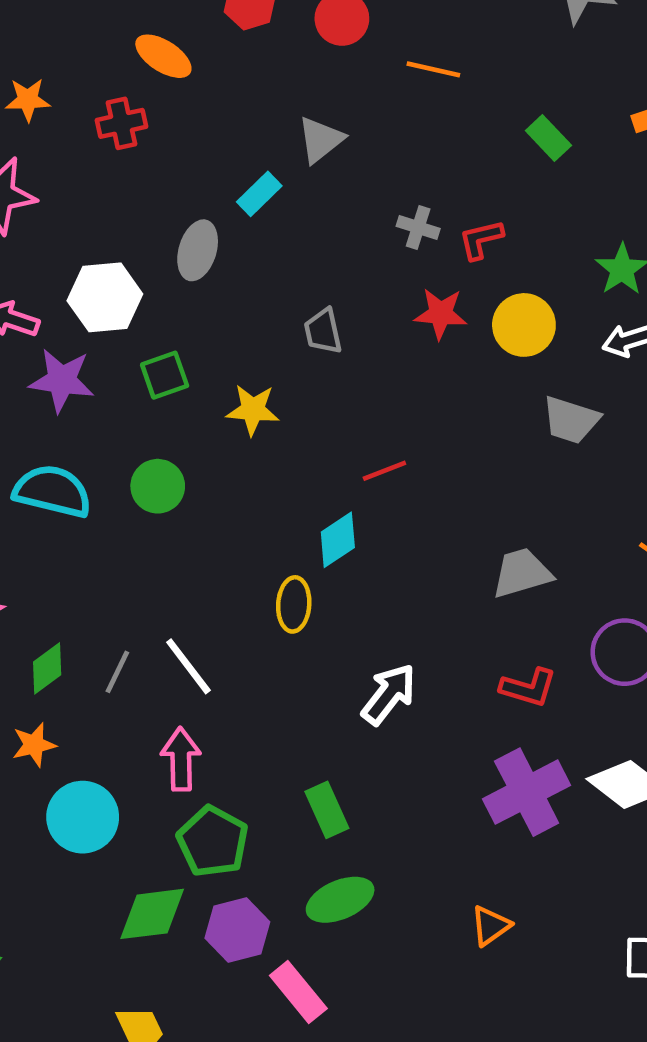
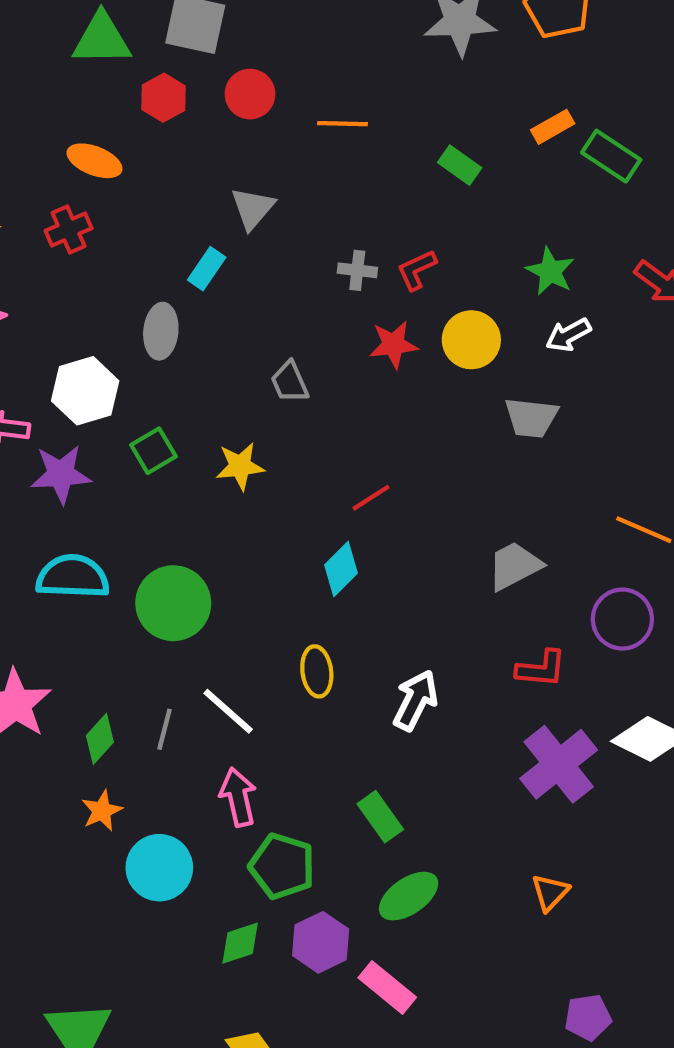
green circle: (158, 486) -> (173, 603), moved, size x1.5
yellow ellipse: (294, 604) -> (317, 671), moved
green diamond: (152, 914) -> (240, 943), size x0.7

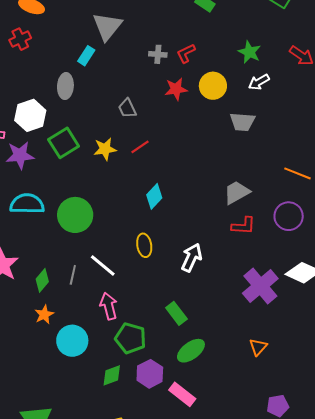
gray triangle: (253, 208) -> (107, 26), size x1.4
green square: (153, 451) -> (64, 143), size x1.4
red line: (371, 498) -> (140, 147), moved
red L-shape: (541, 669) -> (243, 226), moved

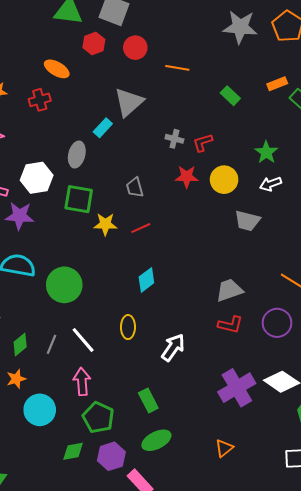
green square: (64, 143) -> (79, 199), moved, turned 32

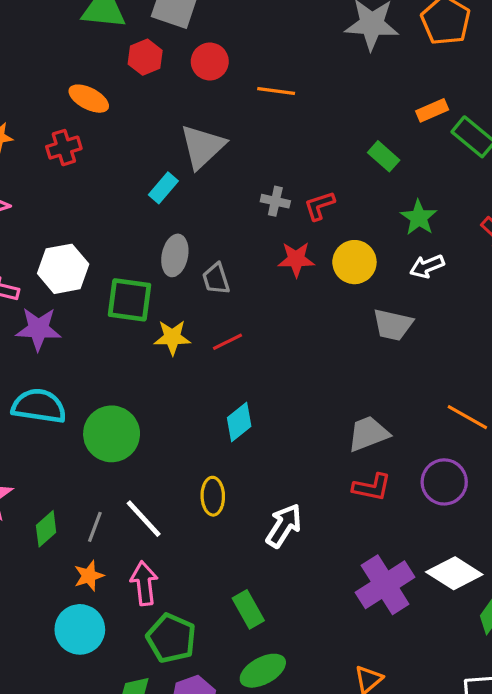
green rectangle: (230, 96) -> (384, 156), moved
gray ellipse: (77, 154) -> (175, 255), moved
orange star: (16, 379) -> (89, 576), moved

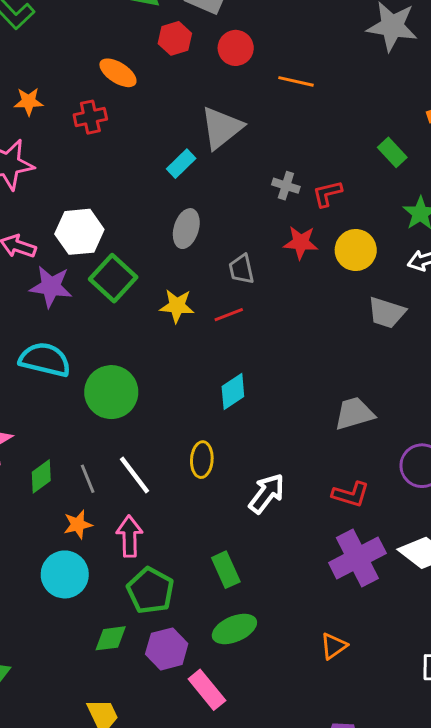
gray trapezoid: (216, 279) -> (241, 269), moved
green square: (130, 300) -> (113, 278), moved, turned 30
red L-shape: (372, 487) -> (351, 494), moved
gray line: (95, 527) -> (88, 479), turned -48

